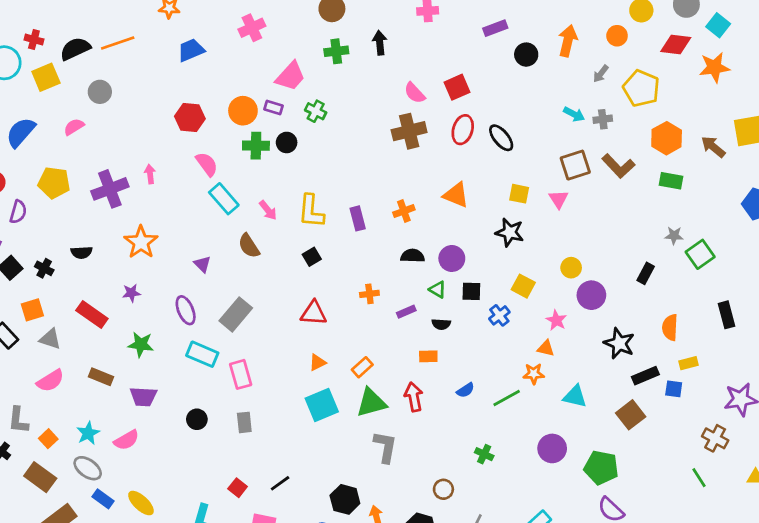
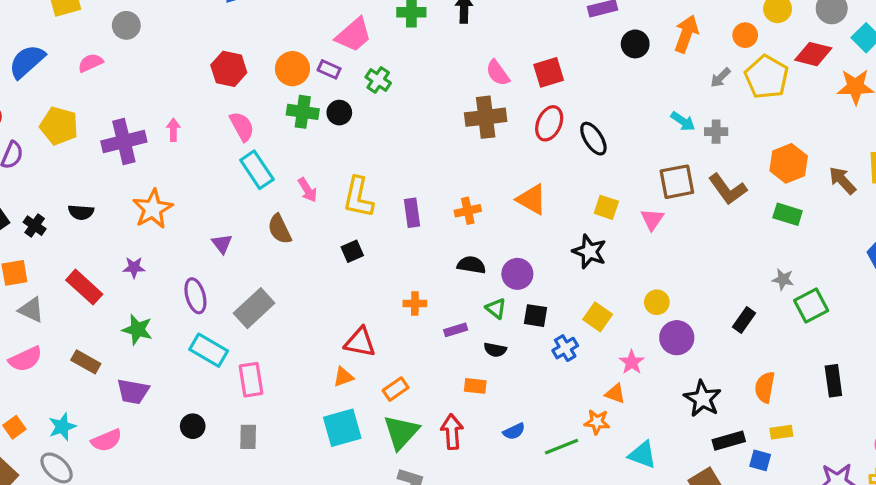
yellow pentagon: (641, 88) -> (767, 77), moved
red triangle: (314, 313) -> (360, 342), moved
green triangle: (371, 403) -> (401, 432), turned -40

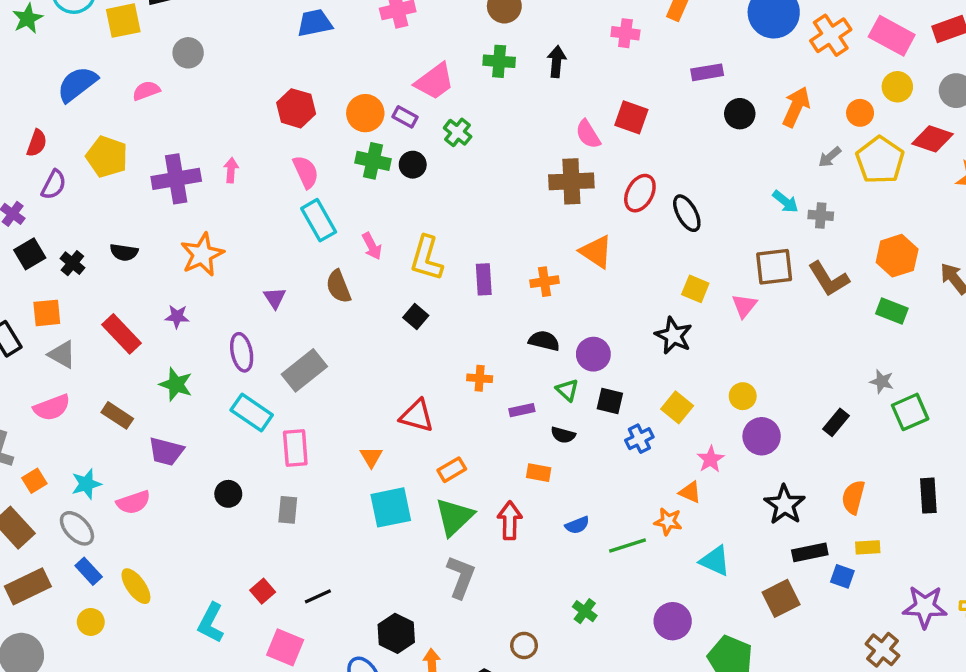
red square: (549, 72) -> (631, 117), moved, turned 32
orange triangle: (532, 199) -> (596, 252), moved
black square: (352, 251) -> (416, 316), turned -30
orange triangle: (343, 377) -> (371, 457), moved, turned -45

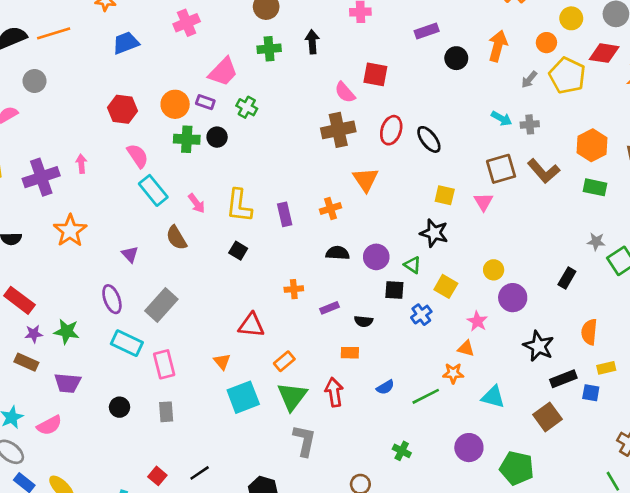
orange triangle: (596, 252) -> (366, 180), turned 32
purple star: (177, 317) -> (34, 334), moved
green triangle: (567, 390) -> (413, 265), moved

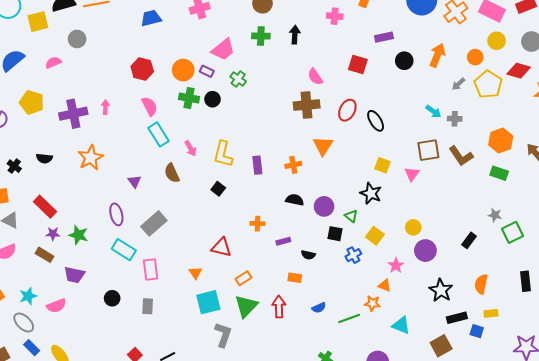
red square: (375, 74) -> (358, 65), moved
gray L-shape: (304, 441) -> (223, 335), moved

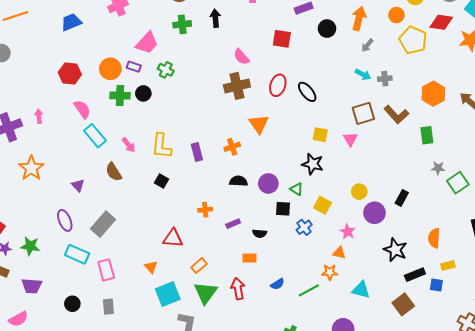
gray arrow: (458, 84) -> (367, 45), moved
green rectangle: (499, 173) -> (427, 135), moved, turned 72
black rectangle: (469, 240) -> (402, 198), moved

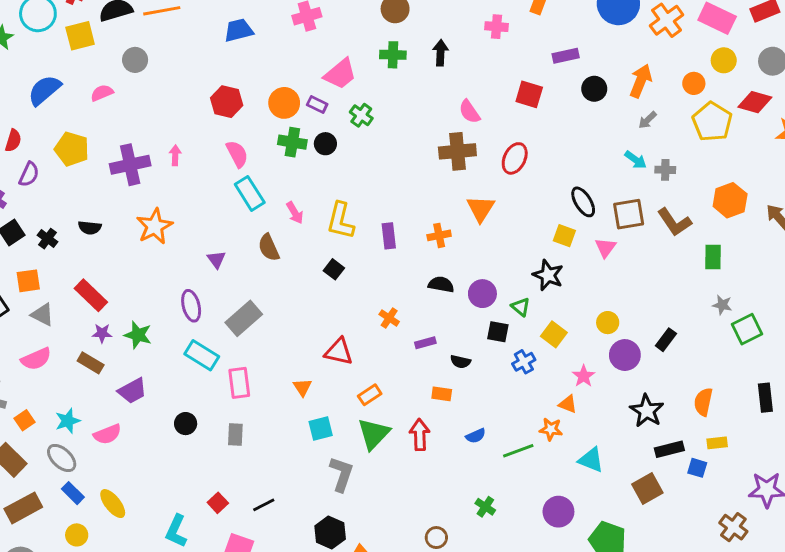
black ellipse: (307, 92) -> (583, 202), moved
orange cross: (205, 210) -> (389, 318), turned 32
purple trapezoid: (32, 286) -> (132, 391), turned -40
cyan square: (168, 294) -> (321, 428), size x0.7

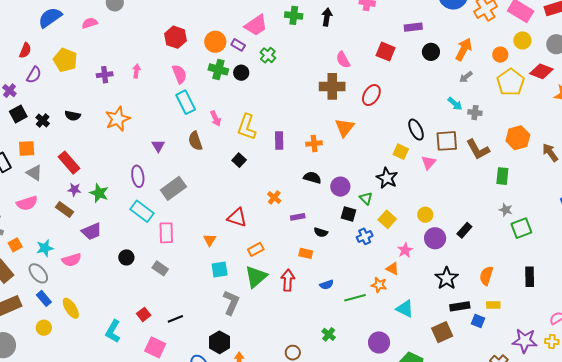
purple cross: (130, 165) -> (105, 75), size x0.6
gray rectangle: (235, 435) -> (160, 268), turned -63

